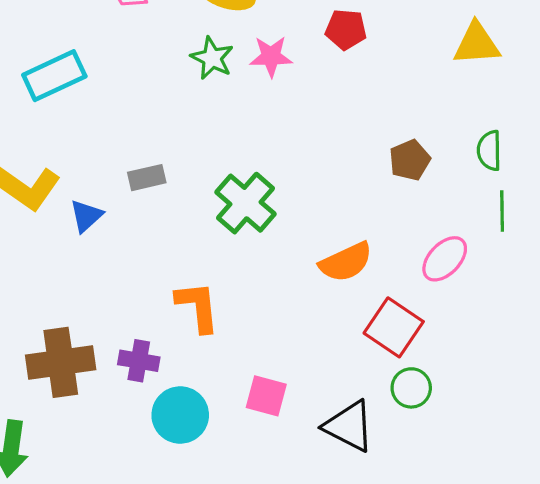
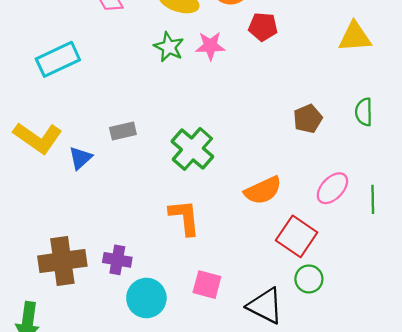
green line: (502, 211) -> (373, 199), moved
orange L-shape: (198, 307) -> (185, 217), moved

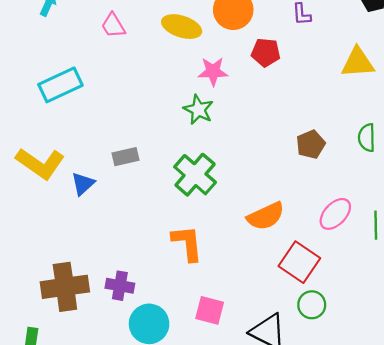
green star: (169, 47) -> (198, 110), moved

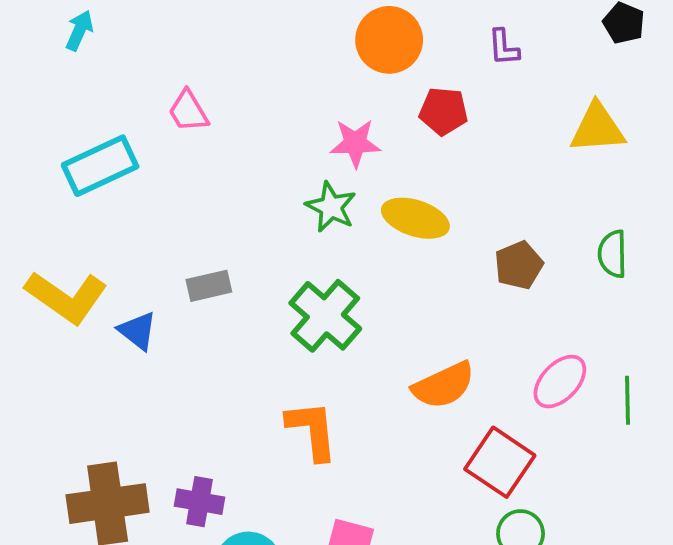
pink trapezoid: (113, 25) -> (188, 111), moved
yellow ellipse: (182, 27) -> (415, 218), moved
blue triangle: (83, 184) -> (138, 331), turned -40

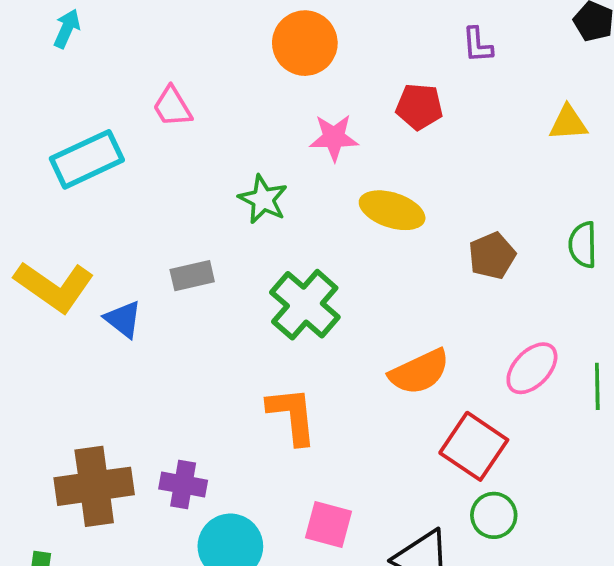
orange circle: (389, 40) -> (305, 43), moved
yellow triangle: (597, 128) -> (568, 123), size x0.7
green star: (331, 207) -> (263, 199), moved

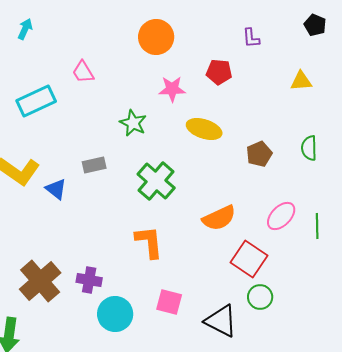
brown cross: (94, 486) -> (40, 281), turned -33

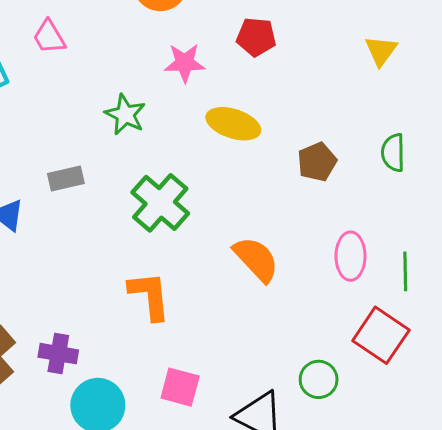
yellow triangle: (301, 81) -> (381, 51), turned -50
pink ellipse: (281, 216) -> (351, 256), turned -44
orange semicircle: (219, 218) -> (256, 259), turned -108
red square: (249, 259) -> (381, 335), moved

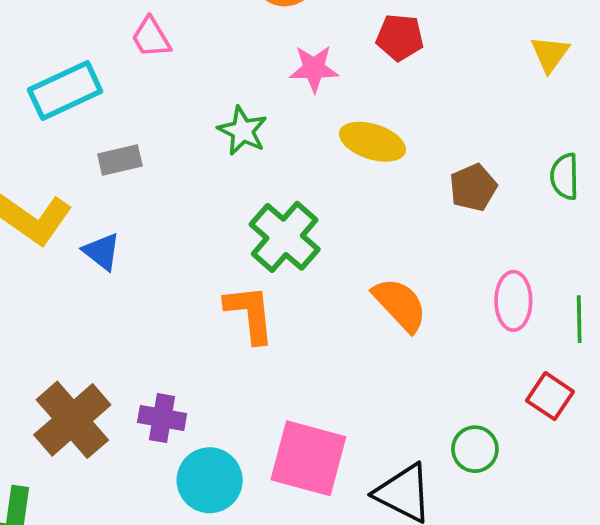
gray rectangle: (66, 179) -> (120, 160), moved
orange L-shape: (150, 296) -> (250, 314), moved
red square: (381, 335) -> (550, 396), size x0.7
pink square: (180, 387) -> (308, 458), size x1.6

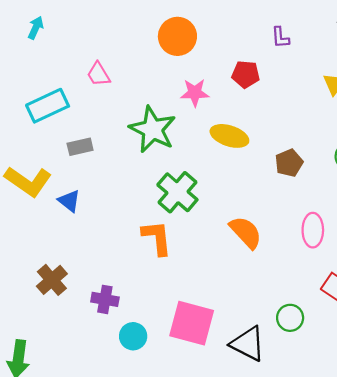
green star: (243, 131) -> (153, 129), size x1.6
brown cross: (72, 420) -> (52, 280), moved, size x0.7
cyan circle: (210, 480) -> (133, 336), size x0.7

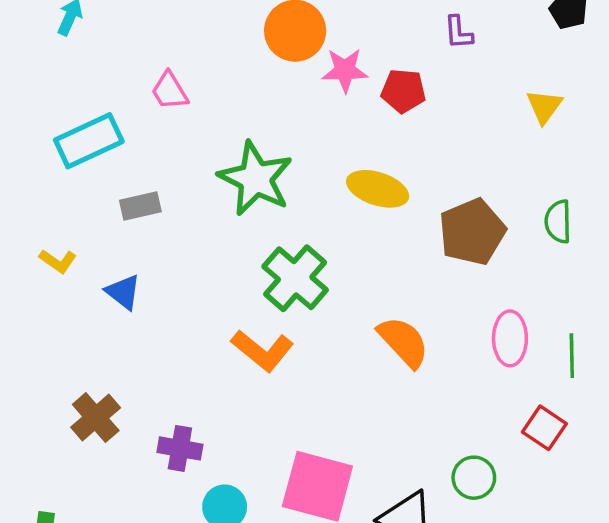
pink star: (195, 93) -> (345, 70), moved
brown pentagon: (289, 163) -> (472, 232), size x1.5
yellow L-shape: (28, 181) -> (58, 261), size x0.5
orange L-shape: (157, 238) -> (262, 350), turned 135

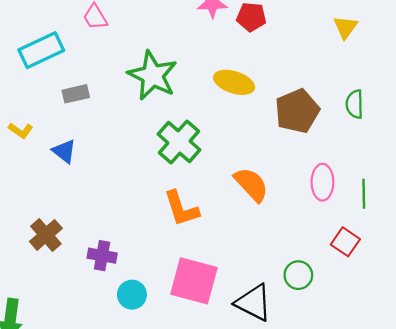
orange L-shape: (262, 350) -> (181, 209), moved, turned 33

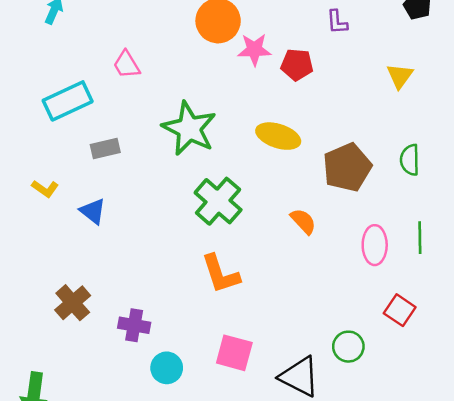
orange semicircle: (251, 184) -> (303, 221), moved, size x0.7
green line: (364, 194) -> (420, 238), moved
pink square: (194, 281) -> (234, 353), size x0.7

